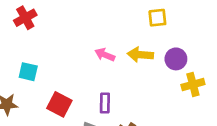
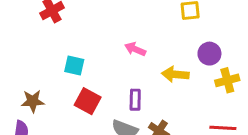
yellow arrow: (140, 55) -> (175, 74), moved
cyan square: (28, 72) -> (74, 65), moved

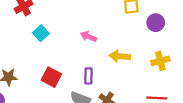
purple circle: (209, 54) -> (156, 23), moved
cyan square: (74, 65) -> (41, 33), moved, turned 35

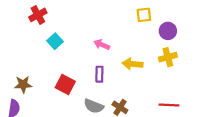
yellow cross: (160, 61) -> (168, 57), moved
purple rectangle: (88, 76) -> (99, 74), moved

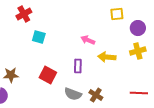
cyan square: (55, 41) -> (39, 37), turned -32
pink arrow: (102, 45) -> (88, 40), moved

